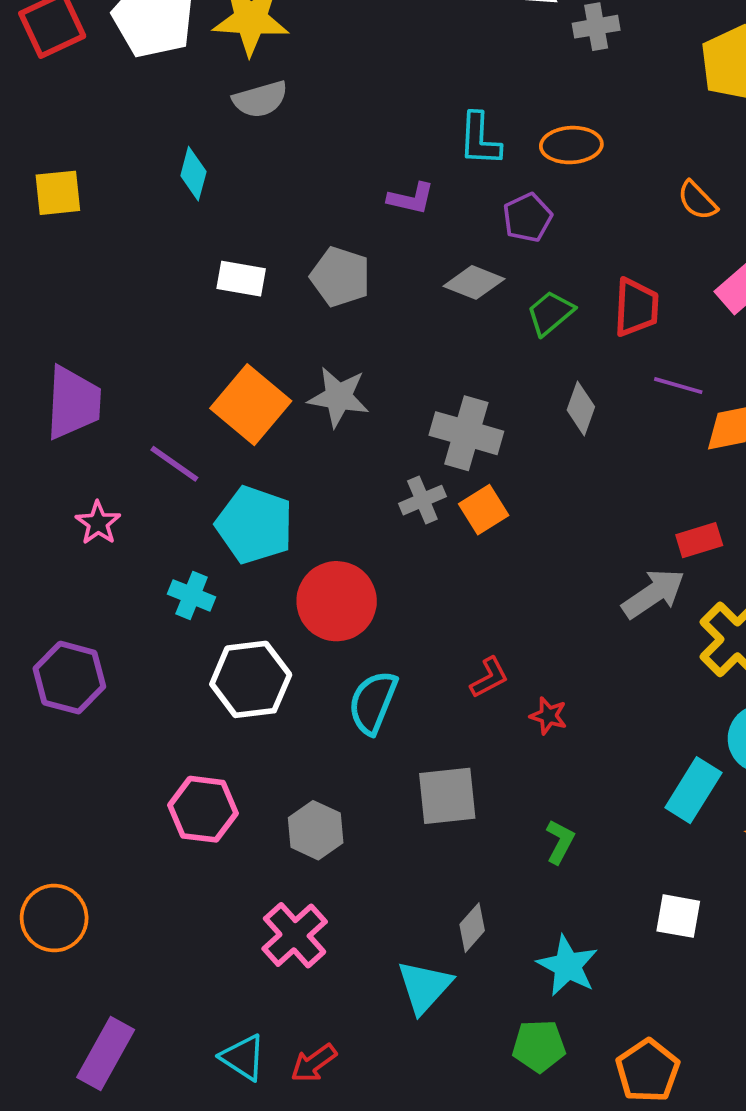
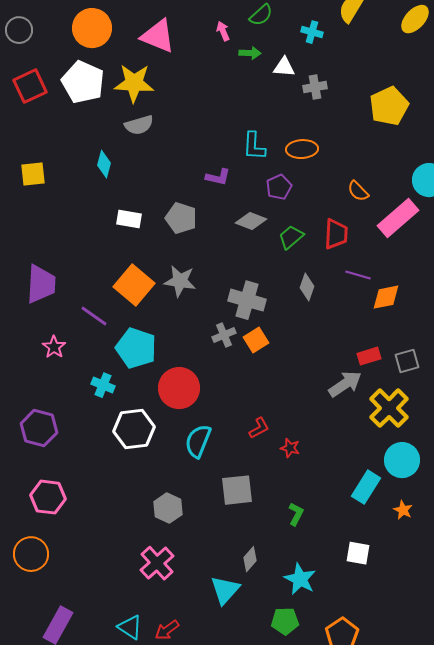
orange semicircle: (697, 200) -> (358, 191), moved
pink hexagon: (203, 809) -> (48, 497), moved

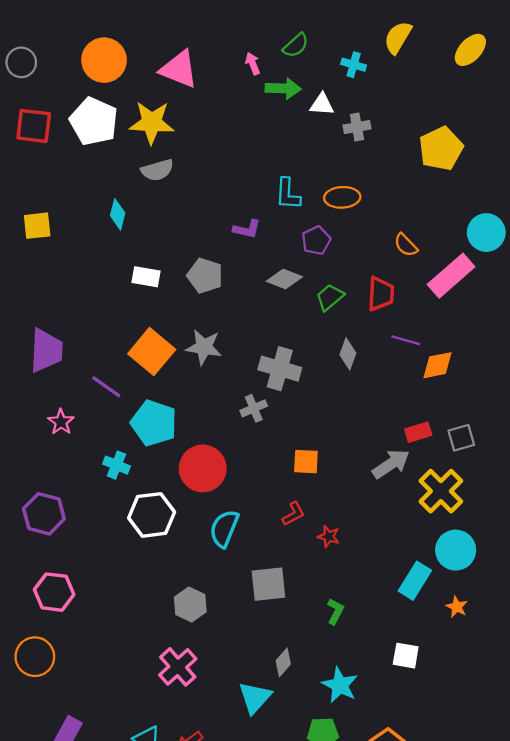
green arrow: (250, 53) -> (283, 88), size x1.4
red square: (30, 86) -> (34, 126), turned 32
orange square: (256, 340) -> (306, 462), moved, turned 35

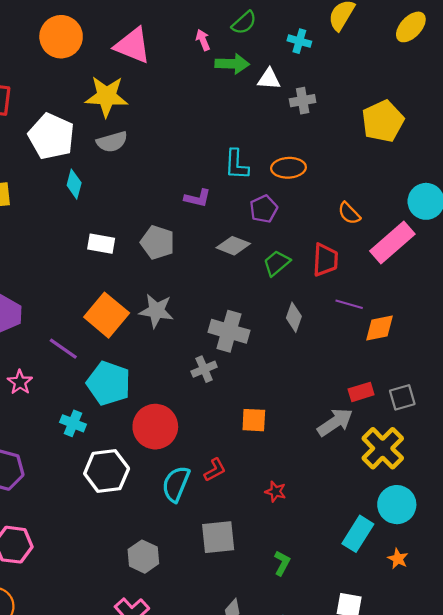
white pentagon: (94, 121) -> (51, 136), moved
red L-shape: (293, 514) -> (215, 470), moved

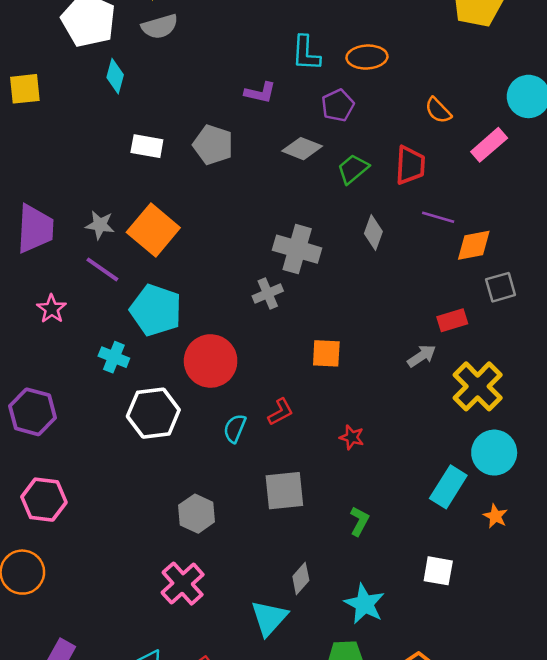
pink rectangle: (392, 242) -> (489, 145), size x0.7
gray star: (156, 311) -> (100, 225), moved, size x0.7
gray square: (402, 397) -> (501, 287), moved
gray arrow: (335, 422) -> (422, 356), size x0.7
cyan semicircle: (176, 484) -> (235, 428), size x0.7

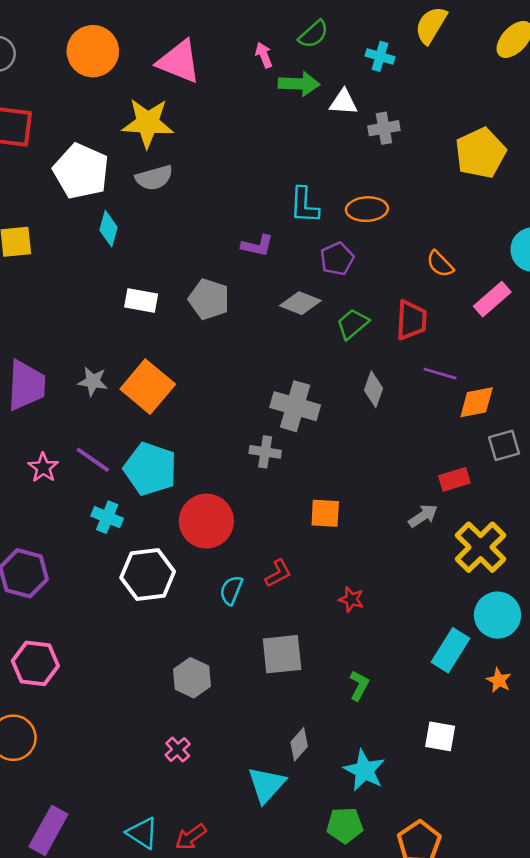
purple line: (102, 269) -> (93, 460), moved
gray cross: (268, 294) -> (265, 452), turned 32
pink cross: (183, 584) -> (178, 750), size x0.6

